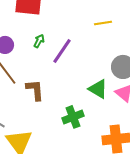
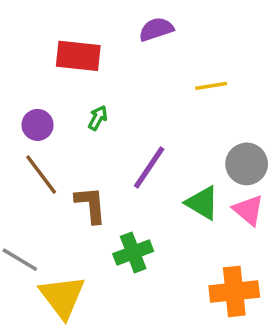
purple line: (62, 51) -> (149, 167), moved
green cross: (73, 117) -> (133, 253), moved

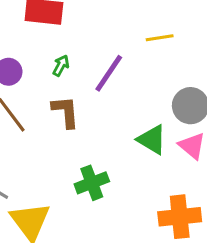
purple line: (149, 167) -> (109, 73), moved
brown L-shape: (91, 205) -> (66, 112), moved

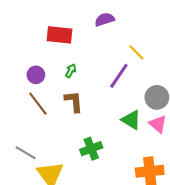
yellow line: (160, 38) -> (136, 52), turned 54
purple line: (109, 73) -> (119, 76), moved

